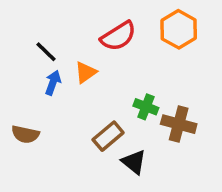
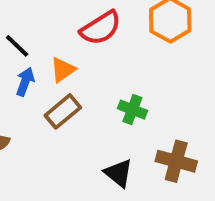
brown cross: (179, 124) -> (176, 161), moved
brown rectangle: (108, 136) -> (63, 111), moved

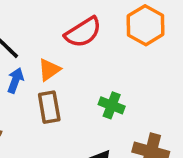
brown rectangle: (63, 111) -> (49, 107), turned -60

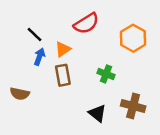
orange hexagon: (145, 25) -> (133, 38), moved

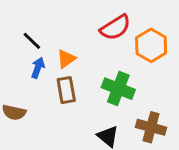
red semicircle: (86, 23) -> (115, 27), moved
green cross: (106, 74) -> (118, 89), size x1.5

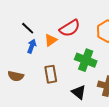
red semicircle: (115, 27) -> (70, 28), moved
brown rectangle: (66, 90) -> (51, 74), moved

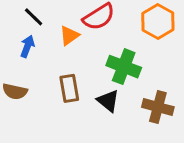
blue arrow: (32, 46) -> (27, 46), moved
black triangle: (79, 92) -> (108, 101), moved

